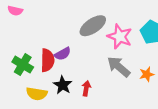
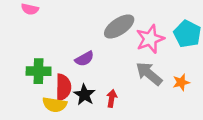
pink star: (120, 37) -> (150, 39), turned 30
red semicircle: (47, 60) -> (63, 87), moved
green cross: (23, 65) -> (39, 71), turned -30

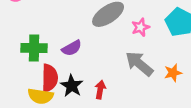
pink star: (150, 39) -> (140, 27), size x0.6
green cross: (39, 71) -> (34, 48), moved

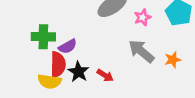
purple semicircle: (72, 48) -> (68, 46), moved
red arrow: (100, 90) -> (105, 75), turned 112

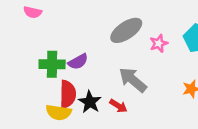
purple semicircle: (68, 46) -> (78, 62), moved
gray arrow: (141, 51) -> (133, 80), moved

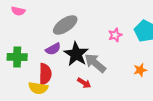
gray ellipse: (126, 30) -> (65, 25), moved
green cross: (52, 64) -> (17, 57), moved
black star: (90, 102) -> (76, 54), moved, size x1.4

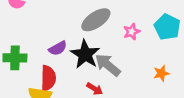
gray ellipse: (65, 25) -> (96, 20), moved

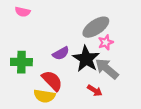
pink star: (132, 32) -> (106, 42), moved
red semicircle: (48, 78) -> (52, 81), turned -45

